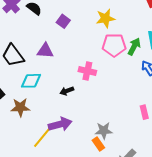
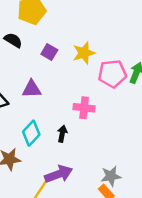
yellow star: (105, 18) -> (84, 53), moved
cyan diamond: (31, 81) -> (31, 133), moved, turned -40
black arrow: (67, 91) -> (62, 134), turned 128

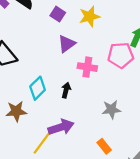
pink pentagon: (112, 74) -> (121, 55), moved
purple triangle: (32, 89) -> (67, 44), moved, turned -36
gray star: (111, 176) -> (111, 109), moved

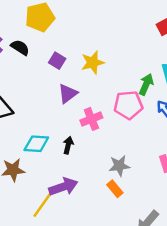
pink cross: (87, 67) -> (91, 119), turned -30
cyan diamond: (38, 88) -> (36, 144), turned 50
orange rectangle: (104, 146) -> (115, 189), moved

